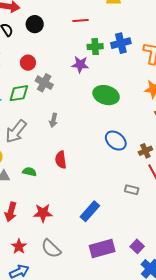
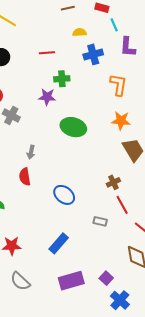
blue cross: (121, 43) -> (93, 54), moved
gray arrow: (53, 120) -> (31, 152), moved
blue ellipse: (116, 141) -> (64, 195), moved
red semicircle: (61, 160) -> (25, 177), moved

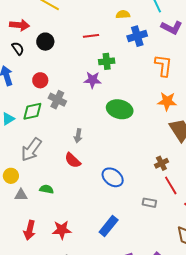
purple L-shape: (128, 47) -> (172, 27), turned -65
red semicircle: (25, 177) -> (73, 160), turned -36

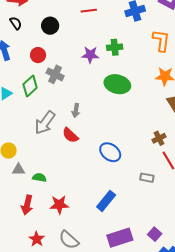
black circle: (45, 42) -> (50, 26), moved
green cross: (107, 61) -> (115, 47), moved
green diamond: (32, 111) -> (30, 86), turned -30
gray arrow: (31, 150) -> (45, 123), moved
green semicircle: (46, 189) -> (39, 178), moved

